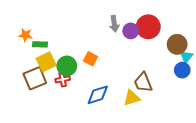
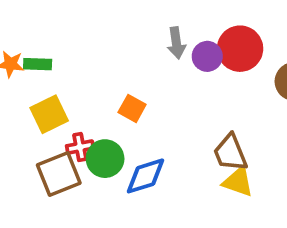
green rectangle: (40, 44) -> (38, 64), moved
green circle: (67, 66) -> (105, 159), moved
brown square: (35, 78) -> (59, 174), moved
yellow triangle: (132, 98) -> (238, 182), moved, turned 36

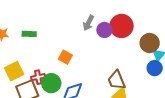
gray arrow: (176, 43) -> (88, 23), turned 35
green rectangle: (38, 64) -> (29, 34), moved
yellow square: (49, 114) -> (14, 71), moved

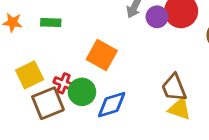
orange square: (65, 57) -> (102, 55), size x1.5
red cross: (38, 77) -> (64, 83), turned 32

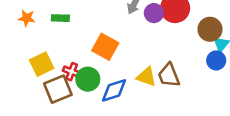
yellow triangle: (180, 109) -> (146, 77), moved

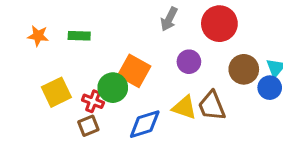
purple circle: (154, 13) -> (189, 62), moved
brown circle: (210, 29) -> (244, 69), moved
green circle: (88, 79) -> (113, 88), moved
brown square: (58, 89) -> (88, 126), moved, size x0.6

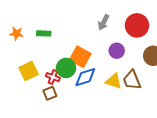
blue diamond: (145, 124) -> (85, 77), moved

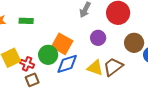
red cross: (53, 77) -> (27, 64), moved
brown trapezoid: (132, 80) -> (113, 67), turned 75

